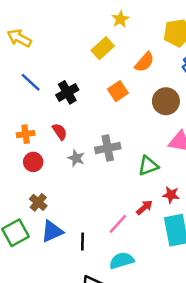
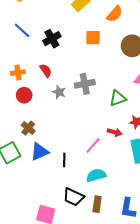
orange square: (118, 91) -> (93, 38), turned 35
red arrow: (144, 207) -> (115, 132), turned 56

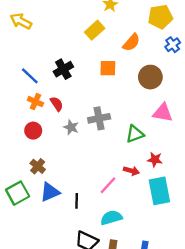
blue line: (22, 30) -> (30, 76), moved
orange cross: (18, 73) -> (35, 102), moved, turned 32

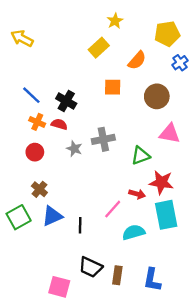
black cross: (63, 69) -> (66, 101), moved, turned -30
red semicircle: (57, 104) -> (59, 124), turned -40
red star: (155, 160) -> (161, 182), size x1.5
cyan semicircle: (111, 218) -> (134, 232), moved

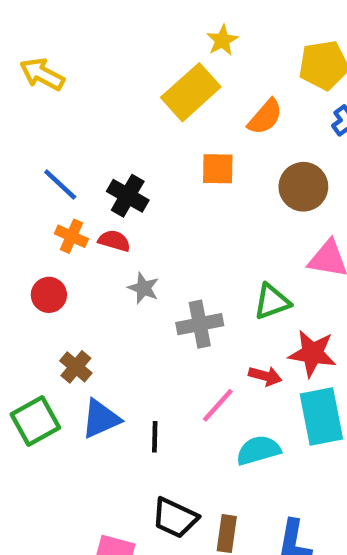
yellow rectangle: (99, 48) -> (191, 92), size x1.4
gray cross: (103, 139) -> (200, 324), moved
red circle: (35, 152) -> (49, 295), moved

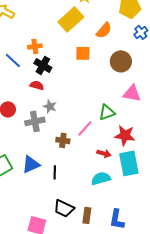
orange cross: (71, 236) -> (35, 46), moved, turned -32
gray cross: (200, 324) -> (35, 121), moved
brown cross: (76, 367) -> (63, 140), moved, turned -32
red arrow: (265, 376) -> (104, 153), moved
pink line: (218, 405) -> (85, 128), moved

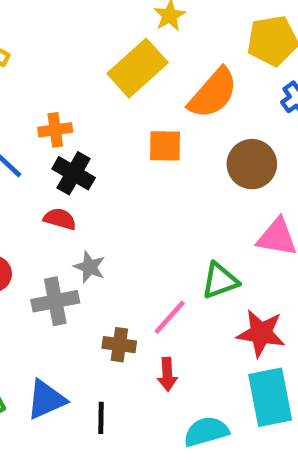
orange semicircle: (104, 30) -> (213, 93), size x1.4
red arrow: (104, 153) -> (167, 374), moved, turned 72

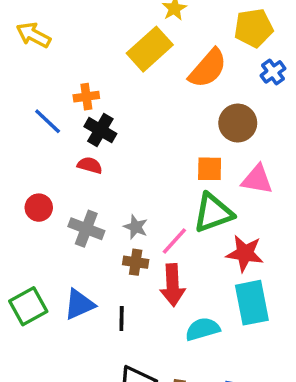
orange square: (165, 146) -> (210, 169), moved
gray star: (90, 267) -> (136, 227), moved
green triangle: (220, 281) -> (213, 213), size x1.4
gray cross: (55, 301) -> (86, 229), turned 32
red arrow: (167, 374) -> (173, 285), size x1.6

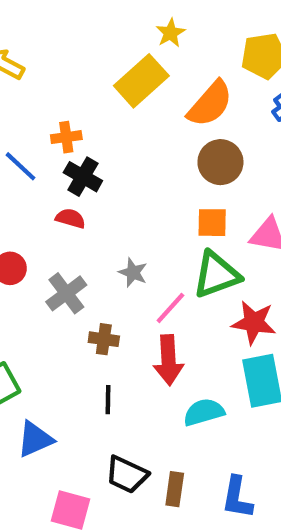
brown circle: (238, 123) -> (220, 162), moved
gray star: (136, 227) -> (133, 273), moved
gray cross: (86, 229) -> (66, 293), turned 32
brown cross: (136, 262) -> (104, 339), moved
blue triangle: (79, 304) -> (35, 439), moved

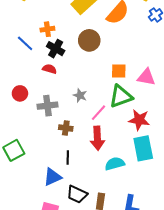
brown circle: (220, 162) -> (89, 40), moved
gray cross: (66, 293) -> (47, 106), turned 30
blue triangle: (35, 439) -> (53, 177), moved

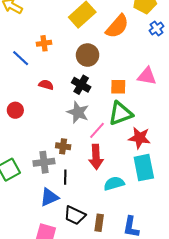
black cross: (56, 49) -> (81, 85), moved
pink triangle: (146, 77) -> (147, 76), moved
gray star: (80, 95) -> (78, 112), size x1.5
gray cross: (47, 106) -> (44, 162), moved

